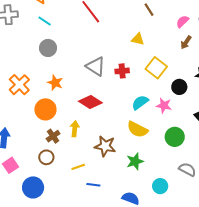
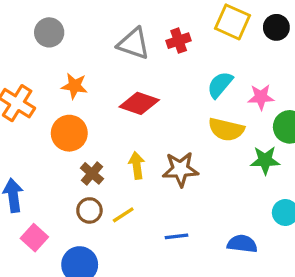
black circle: (179, 87) -> (276, 27), moved
pink star: (164, 106) -> (261, 97), moved
yellow arrow: (75, 129) -> (137, 165), moved
green star: (135, 161) -> (265, 160), moved, turned 30
yellow line: (78, 167) -> (123, 215), moved

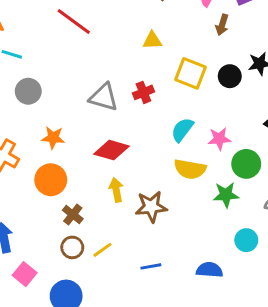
yellow arrow: (137, 165) -> (116, 190), moved

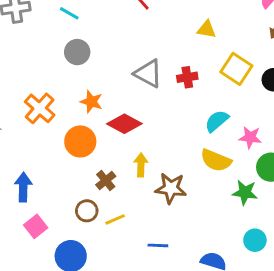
red diamond: (111, 150) -> (124, 124), moved
brown cross: (73, 214) -> (106, 180), moved

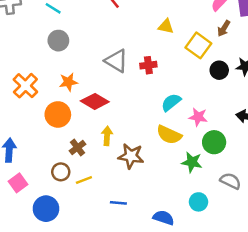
yellow square: (236, 69) -> (198, 45), moved
orange star: (91, 102) -> (68, 82), turned -30

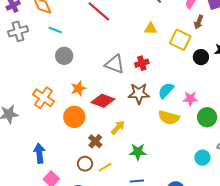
yellow arrow: (107, 136) -> (118, 127), turned 49
brown star: (131, 156) -> (139, 93), moved
green star: (192, 162) -> (138, 152), moved
cyan circle: (198, 202) -> (202, 158), moved

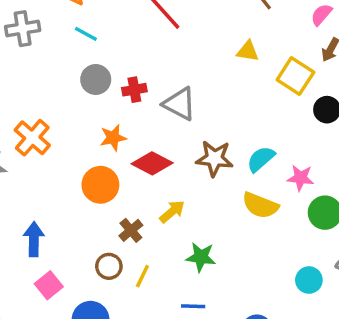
red cross: (142, 63) -> (134, 90), moved
orange cross: (43, 98) -> (32, 138), moved
yellow line: (105, 167) -> (142, 276), turned -40

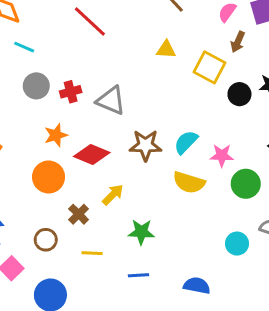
brown circle: (109, 266) -> (46, 240), moved
yellow line: (142, 276) -> (92, 253), turned 72

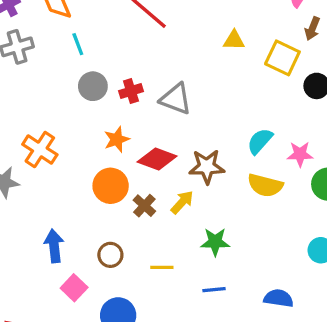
cyan line: (24, 47) -> (78, 44), turned 48
brown star: (146, 145) -> (207, 167), moved
brown cross: (79, 214) -> (144, 206), moved

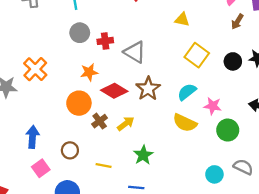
yellow square: (282, 58) -> (197, 55), moved
brown star: (207, 167) -> (148, 89), moved, turned 30
green star: (215, 242) -> (143, 155), turned 30

